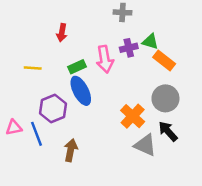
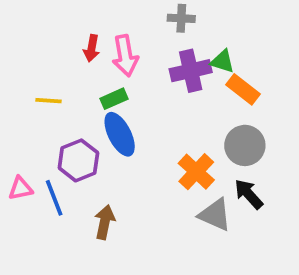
purple cross: (129, 48) -> (191, 71), size x1.5
pink arrow: (105, 59) -> (125, 56), moved

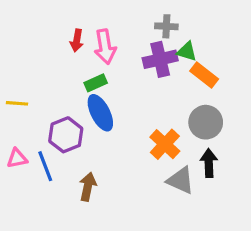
gray cross: (181, 18) -> (166, 26), moved
yellow line: (49, 101) -> (17, 103), moved
black arrow: (249, 194) -> (209, 163), turned 40

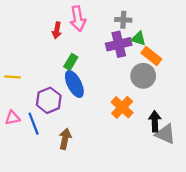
pink arrow: (105, 47) -> (78, 19), moved
green rectangle: (96, 83) -> (71, 62), turned -35
gray circle: (206, 122) -> (143, 76), moved
gray triangle: (181, 180) -> (165, 134), moved

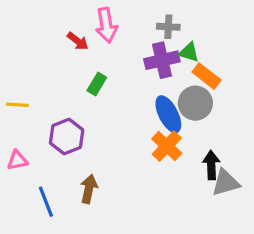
red arrow: (57, 30) -> (78, 41), turned -63
blue ellipse: (74, 84) -> (168, 114), moved
blue line: (34, 124) -> (46, 202), moved
gray triangle: (165, 134) -> (226, 183), turned -40

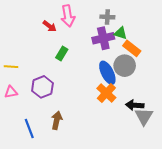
pink triangle: (17, 160) -> (11, 92), moved
black arrow: (211, 165) -> (135, 105), turned -84
gray triangle: (226, 183) -> (144, 116), turned -42

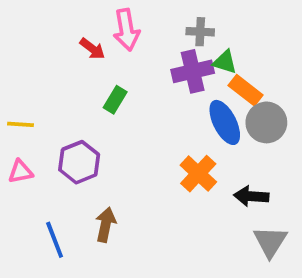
gray circle: (125, 66) -> (266, 122), moved
blue ellipse: (107, 73) -> (225, 122), moved
gray triangle: (144, 116) -> (270, 242), moved

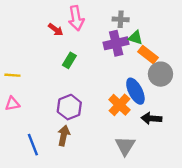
blue ellipse: (225, 122) -> (135, 91), moved
purple hexagon: (79, 162) -> (69, 107), moved
gray triangle: (270, 242) -> (125, 146), moved

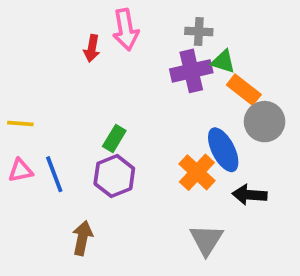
red arrow: (56, 30) -> (92, 48), turned 63
green rectangle: (69, 60) -> (114, 138), moved
brown arrow: (64, 136) -> (82, 238), moved
blue line: (33, 145) -> (54, 174), moved

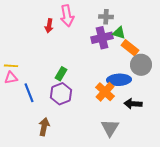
blue ellipse: (223, 150) -> (119, 80), turned -65
pink triangle: (20, 170) -> (11, 78), moved

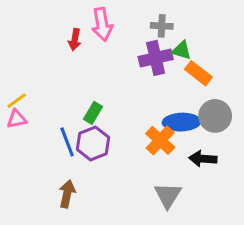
gray circle: (141, 65) -> (215, 116), moved
yellow line: (11, 66) -> (17, 101), turned -40
blue line: (29, 93) -> (67, 142), moved

